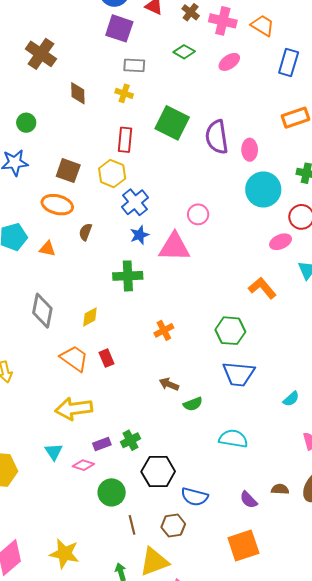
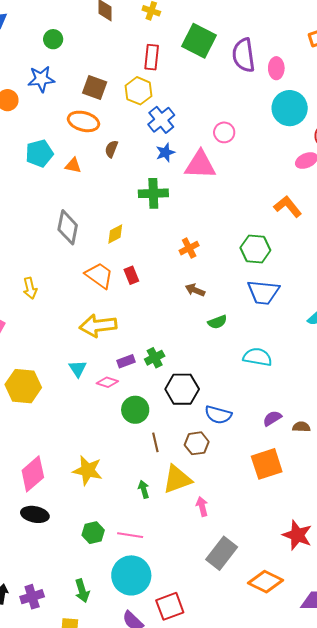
brown arrow: (169, 384) -> (195, 290), moved
brown semicircle: (280, 489) -> (301, 427), moved
purple semicircle: (249, 500) -> (272, 418), turned 102

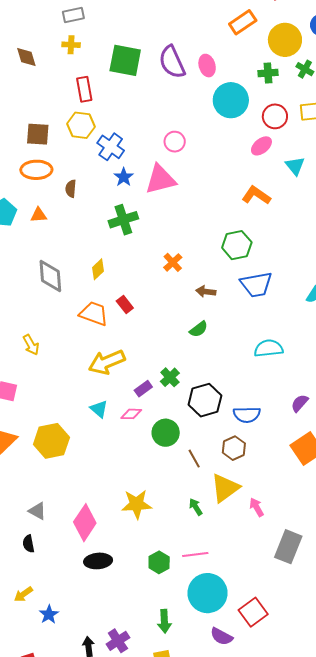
brown arrow: (195, 290) -> (206, 292), moved
green semicircle: (217, 322) -> (199, 329), moved
green arrow: (82, 591) -> (164, 621), turned 30

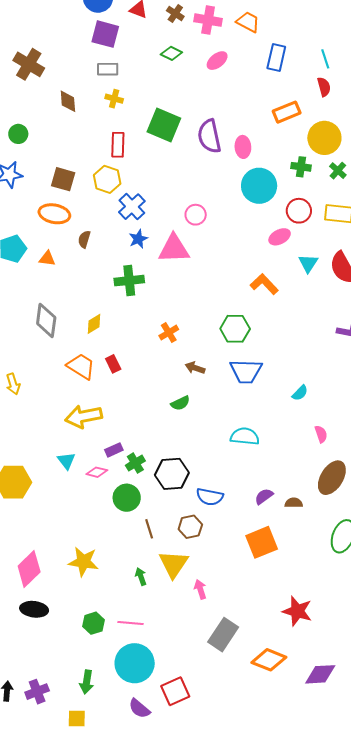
gray rectangle: (73, 15) -> (108, 69), moved
green cross: (170, 377) -> (135, 463), moved
yellow triangle: (225, 488) -> (173, 564), turned -32

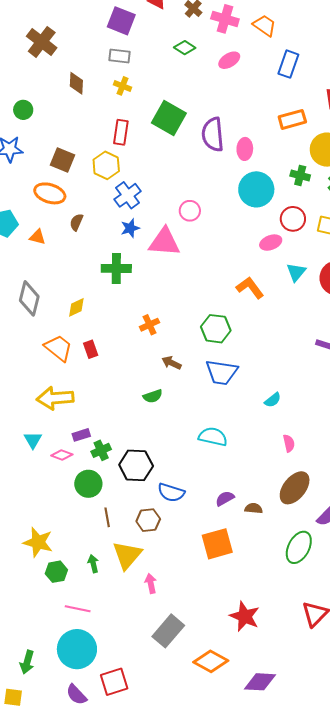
green hexagon: (93, 623) -> (56, 572), moved

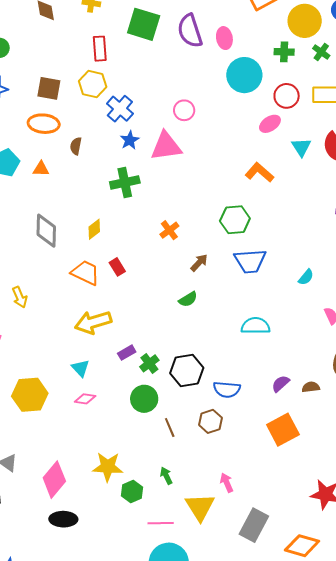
brown arrow: (171, 363) -> (199, 263), turned 120
pink diamond: (62, 455) -> (85, 399), moved
yellow triangle: (127, 555) -> (200, 507), moved

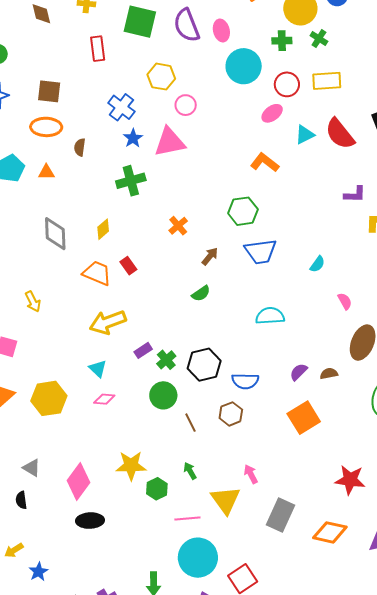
yellow hexagon: (93, 84) -> (161, 77), moved
cyan triangle: (301, 147) -> (305, 135), turned 40

